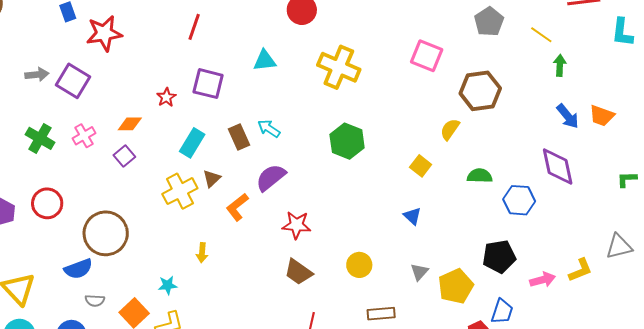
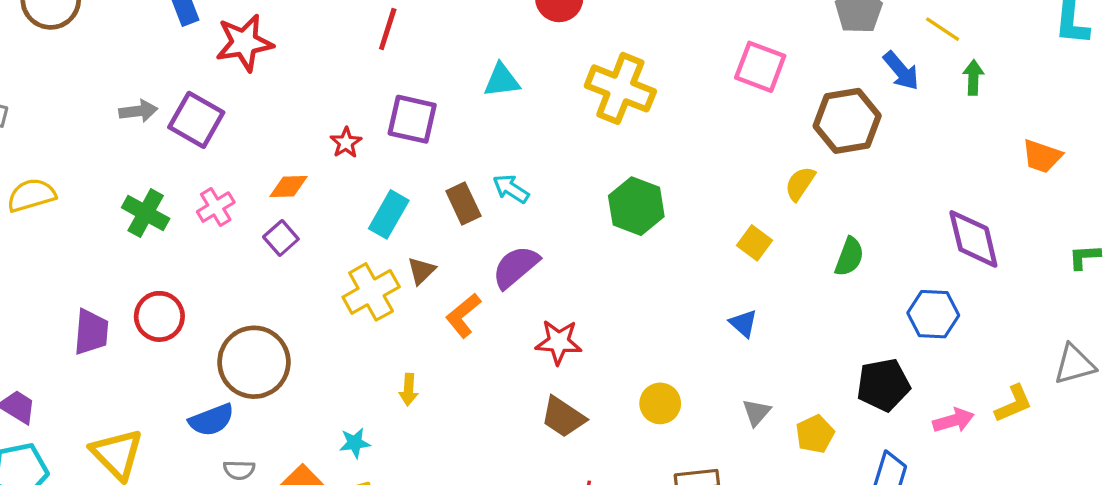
blue arrow: (568, 116) -> (901, 71), moved
green semicircle: (480, 176) -> (849, 257), turned 110
blue hexagon: (519, 200) -> (933, 314), moved
yellow pentagon: (456, 286) -> (815, 434), size x0.7

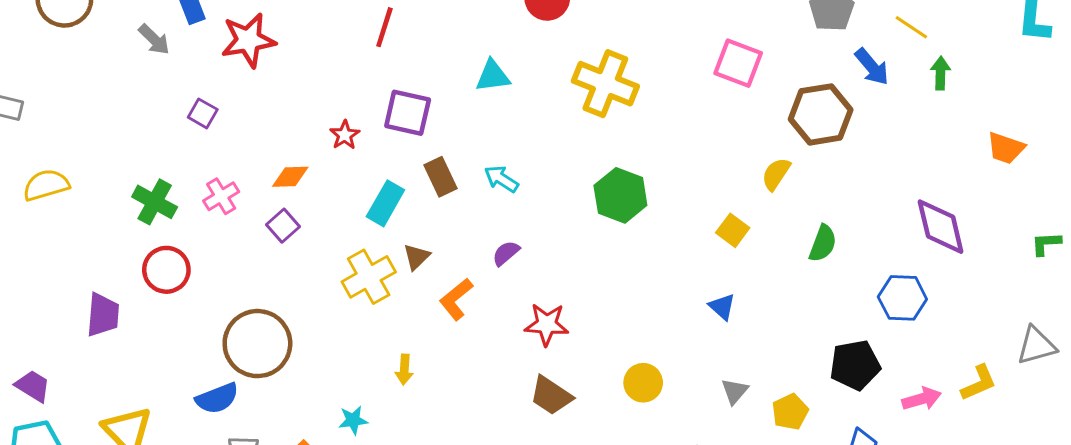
gray arrow: (138, 111) -> (154, 39), moved, turned 52
purple square: (196, 120) -> (203, 113), size x0.6
brown rectangle: (463, 203) -> (441, 177), moved
purple semicircle: (516, 267) -> (506, 253), size x0.6
red circle: (159, 316) -> (166, 270), moved

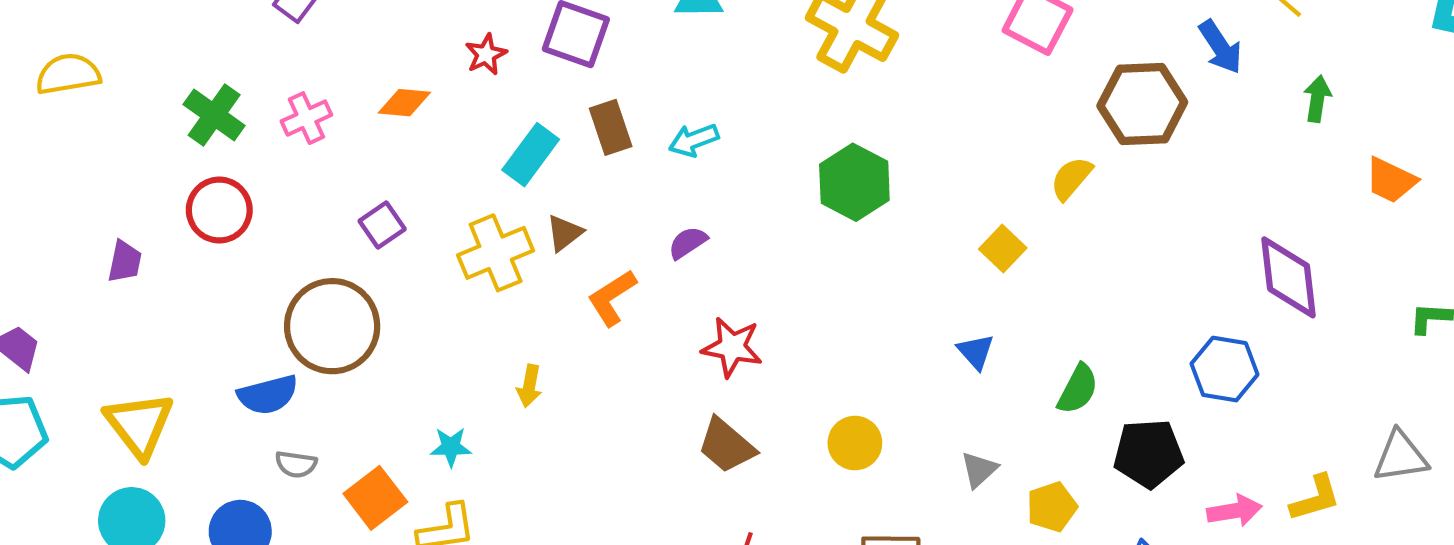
green arrow: (940, 73) -> (1317, 99), moved
cyan arrow: (501, 179) -> (694, 140), turned -60
purple square: (283, 226) -> (382, 225), moved
green semicircle: (823, 243) -> (1078, 389), moved
purple trapezoid: (103, 315) -> (125, 261), size x0.7

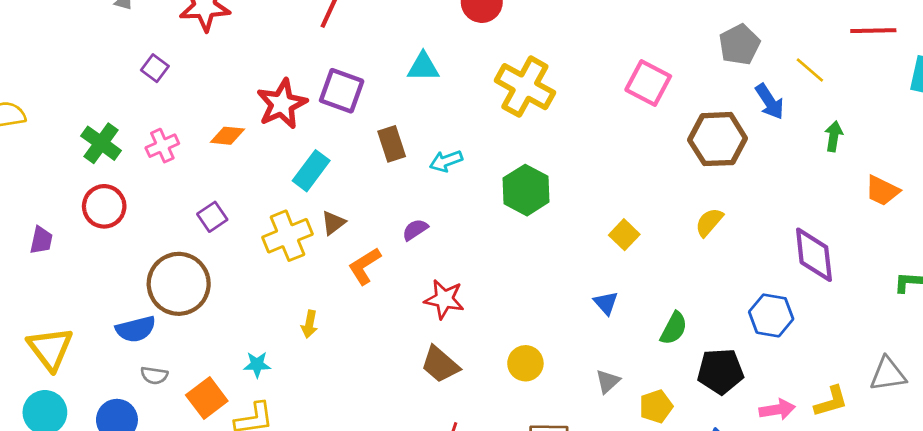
red star: (486, 54) -> (282, 104), size x1.8
brown rectangle: (611, 127) -> (392, 144), moved
cyan arrow: (694, 140) -> (446, 161), moved
yellow semicircle: (1071, 178) -> (709, 222), moved

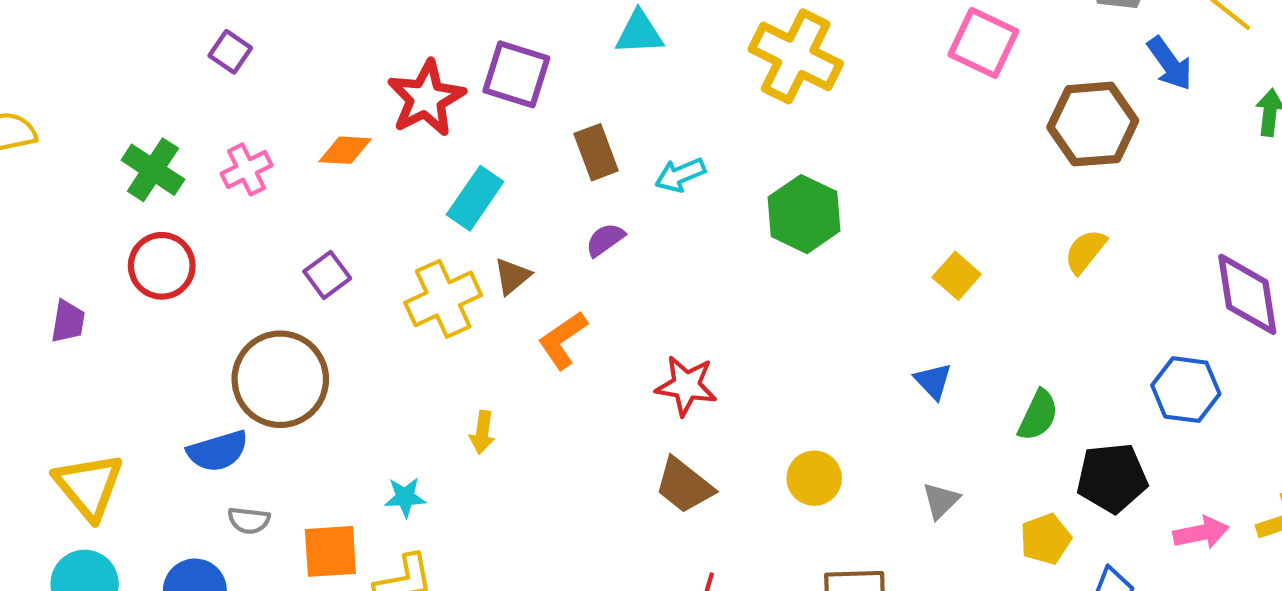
purple semicircle: (415, 230) -> (605, 240), moved
orange square: (207, 398) -> (330, 551), turned 36
yellow pentagon: (656, 406) -> (1046, 539), moved

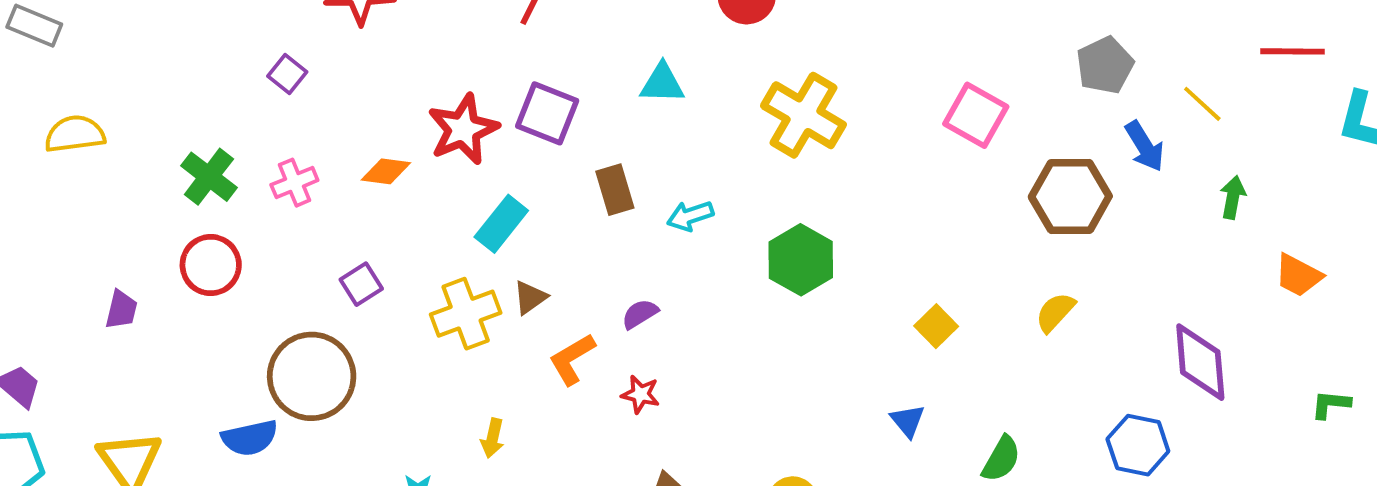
purple semicircle: (605, 240) -> (640, 314), moved
red star: (686, 386) -> (640, 394), moved, size x0.7

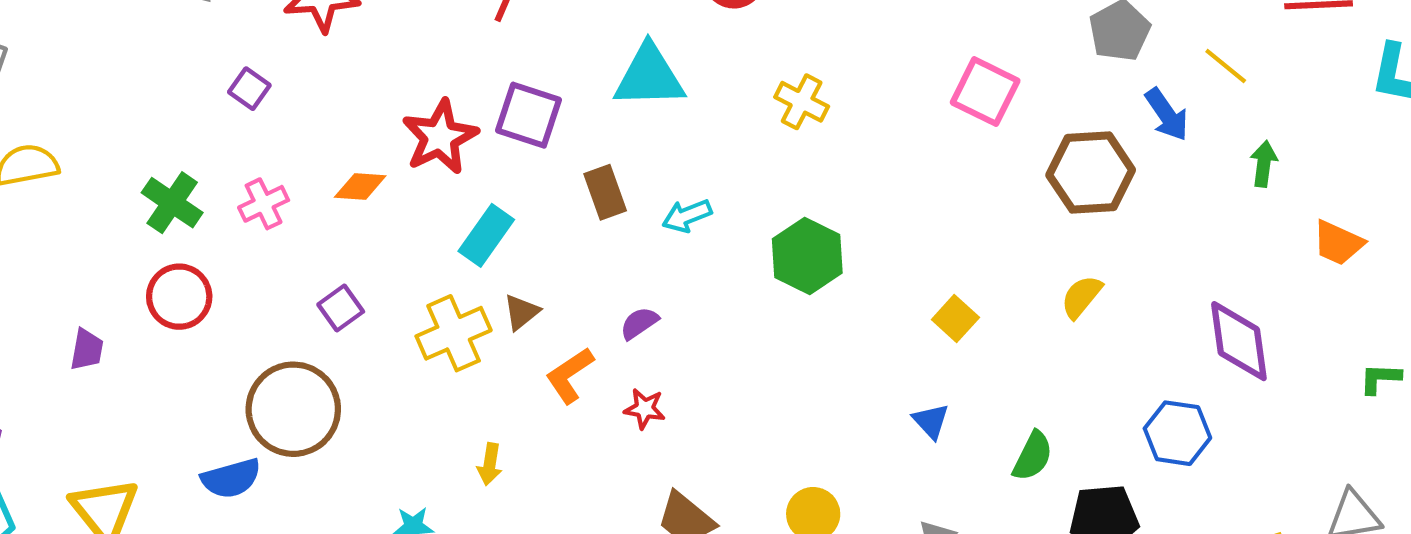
cyan triangle: (662, 83) -> (649, 76), size x1.5
yellow cross: (803, 115) -> (802, 102), size x0.6

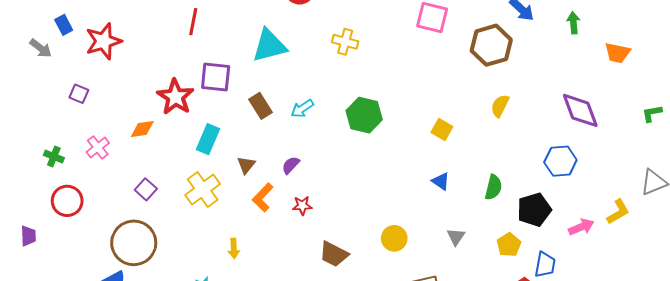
green cross: (172, 203) -> (54, 157), size x0.7
brown triangle: (521, 312) -> (246, 165), moved

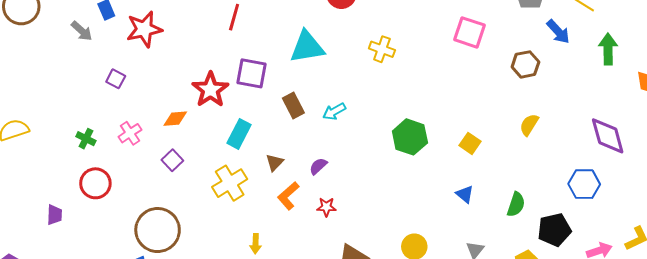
green arrow: (573, 23) -> (608, 49), size x1.4
brown hexagon: (491, 45) -> (525, 64), size x0.7
green hexagon: (364, 115) -> (410, 137), moved
purple square: (146, 189) -> (172, 160), moved

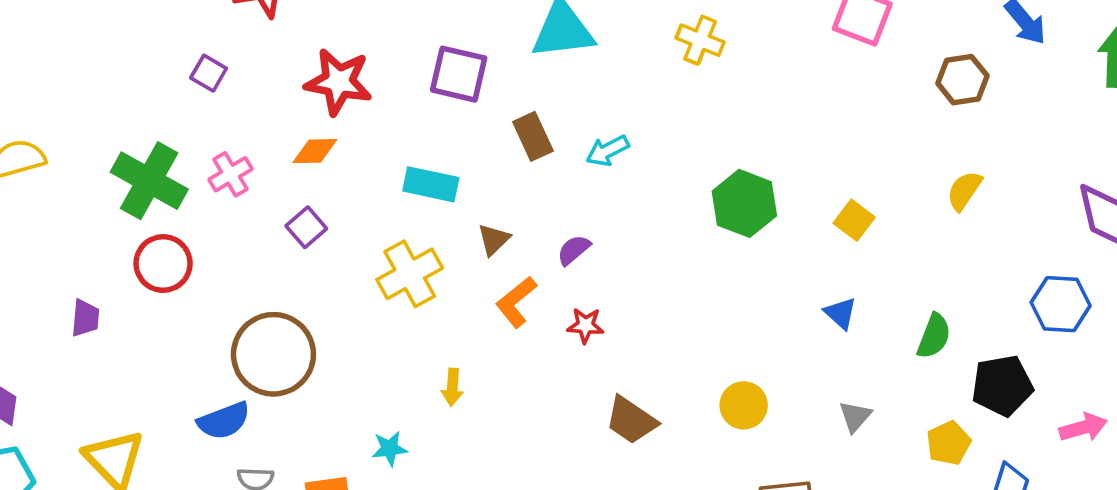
red star: (210, 90) -> (339, 82), moved, turned -30
cyan rectangle: (239, 134) -> (431, 184), turned 72
green cross: (86, 139) -> (149, 181), size x2.0

